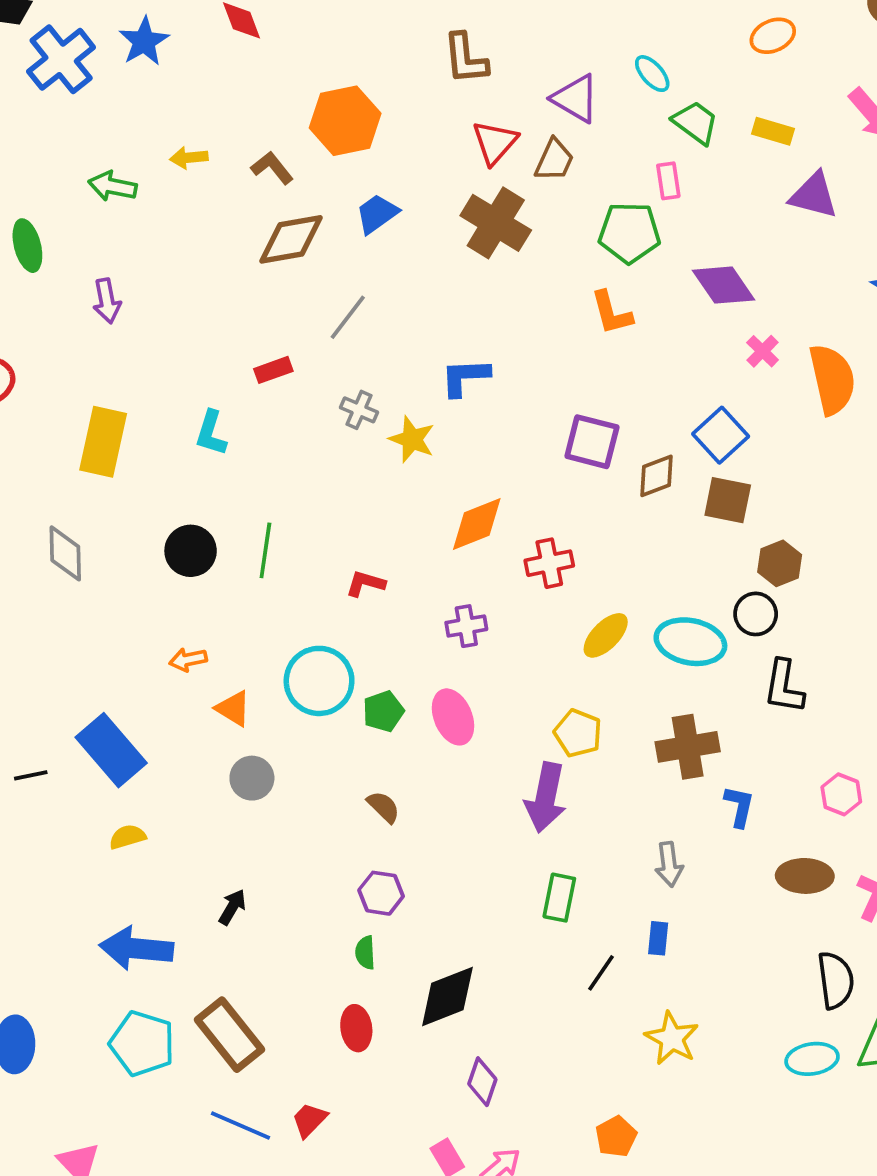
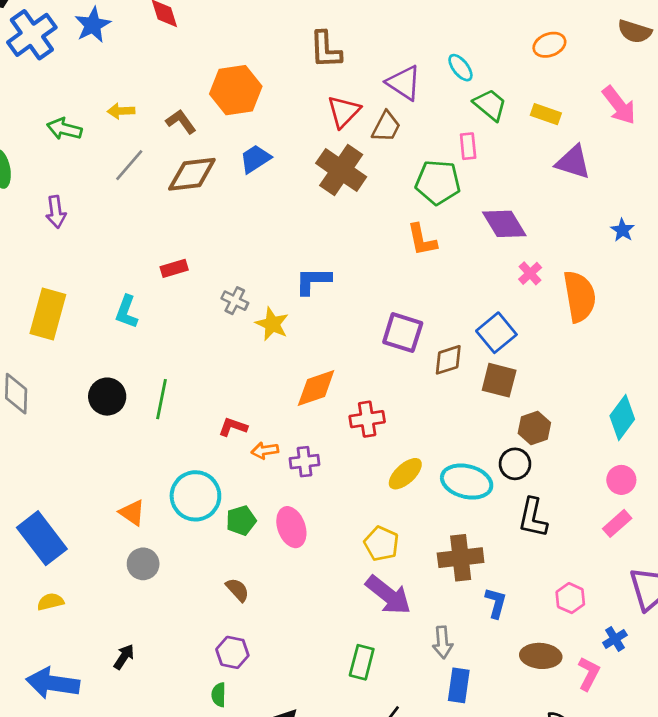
gray line: (348, 317) -> (129, 165), moved
orange arrow: (188, 660) -> (265, 450), moved
purple arrow: (546, 798) -> (388, 595), moved, turned -66
blue rectangle: (658, 938) -> (459, 685), moved, size x1.4

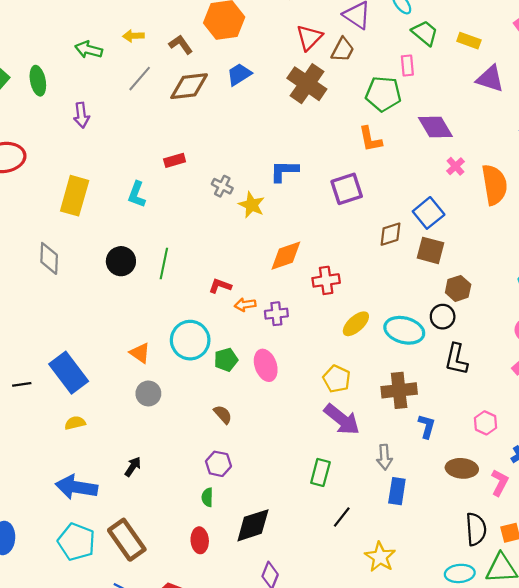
purple square: (403, 333) -> (347, 189), moved, turned -36

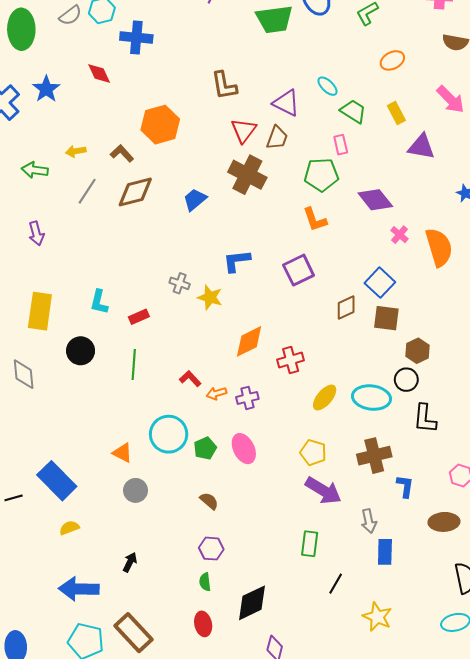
yellow rectangle: (469, 41) -> (396, 113), turned 50
blue trapezoid: (239, 74) -> (195, 200), moved
red rectangle: (175, 160) -> (139, 317), moved
black circle: (121, 261) -> (81, 351), moved
red L-shape: (220, 286) -> (190, 379), turned 35

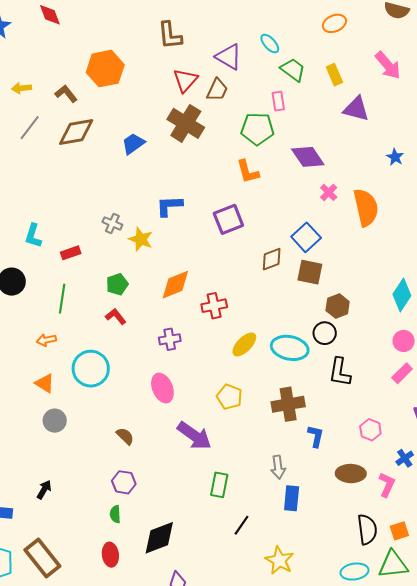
orange arrow: (216, 393) -> (46, 340), moved
green pentagon: (205, 448) -> (117, 284), moved
purple arrow: (323, 491) -> (194, 436), moved

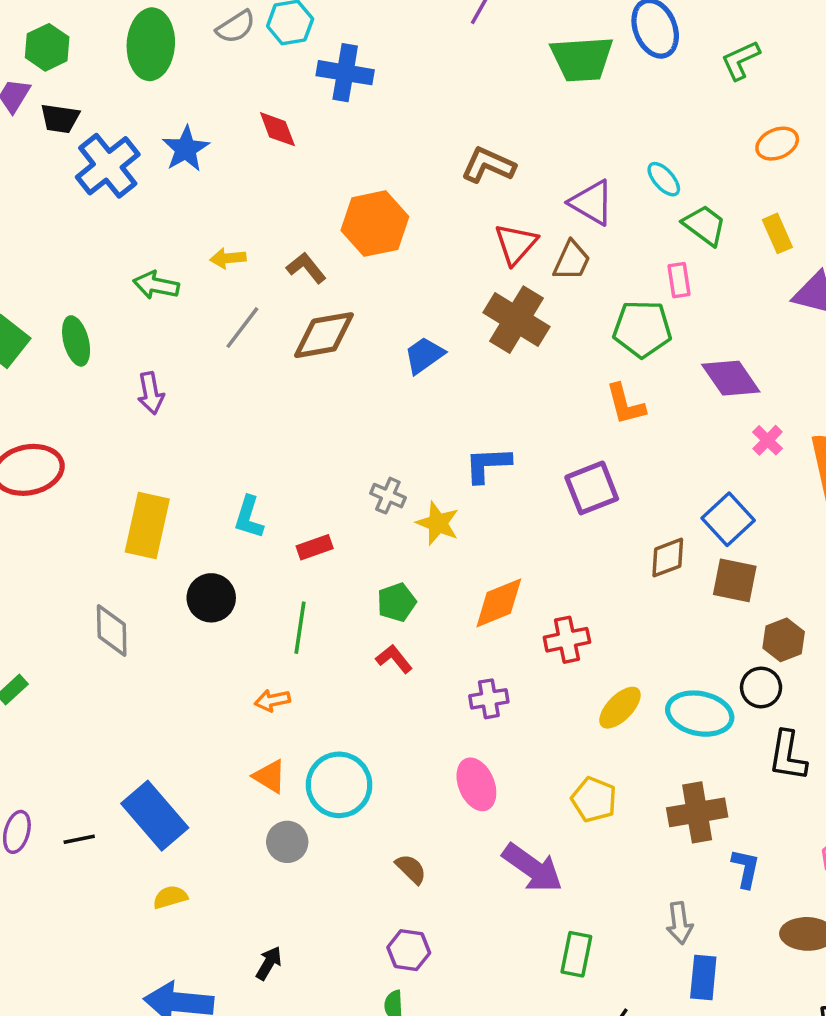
brown L-shape: (170, 35) -> (488, 165), turned 120
cyan circle: (91, 369) -> (339, 785), moved

